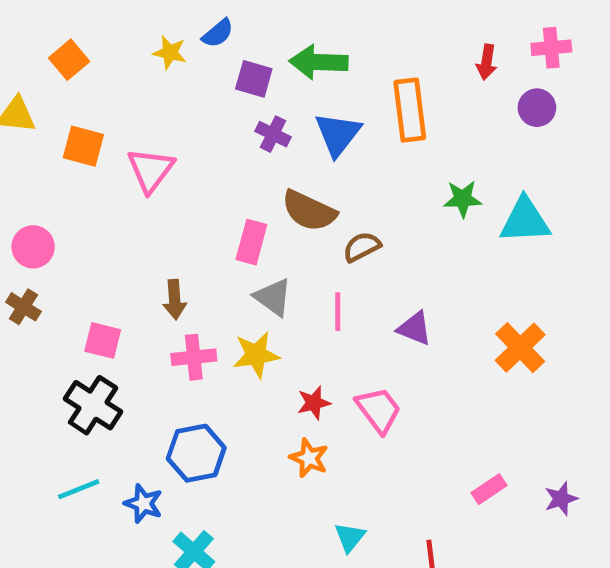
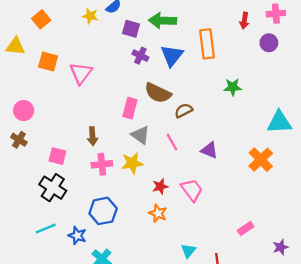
cyan triangle: (525, 220) -> (279, 122), moved
pink line: (338, 312) -> (172, 142), turned -30
purple star: (561, 499) -> (281, 247), moved
cyan triangle: (350, 537) -> (188, 251), moved

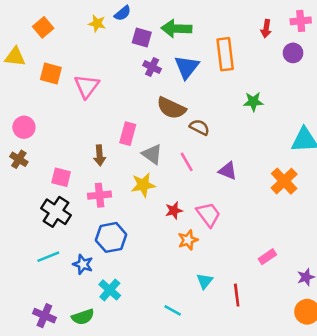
pink rectangle: (130, 108) -> (128, 134), moved
brown semicircle: (184, 111) -> (199, 127), turned 54
pink cross: (102, 164) -> (100, 195), moved
orange star: (158, 213) -> (188, 240), moved, turned 30

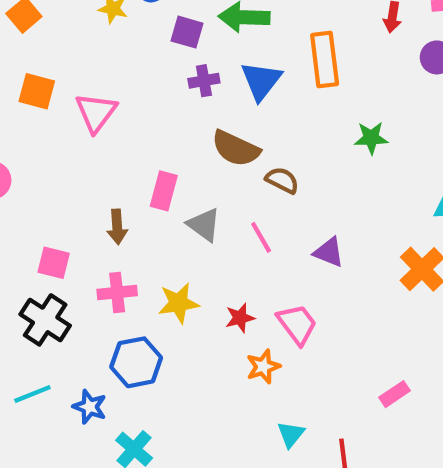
purple cross: (152, 67) -> (204, 81), turned -36
yellow star: (143, 185) -> (179, 303), moved

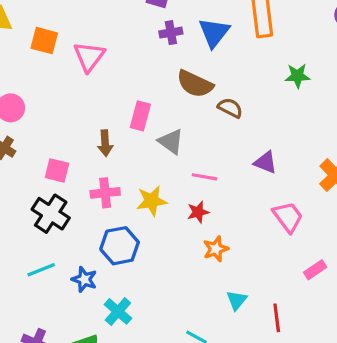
pink line: (261, 237) -> (205, 177), moved, turned -50
pink trapezoid: (297, 324) -> (288, 217), moved

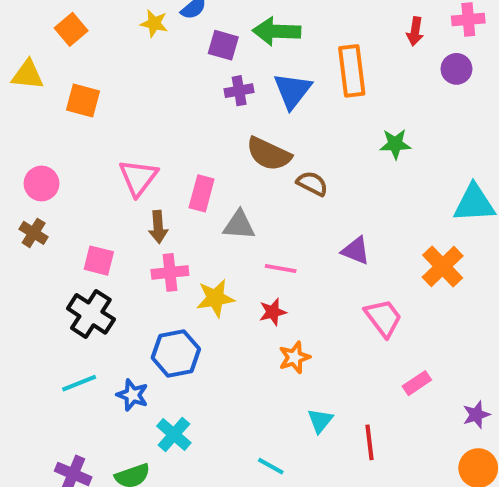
pink triangle: (89, 57) -> (138, 178), moved
gray triangle: (171, 142) -> (239, 225), turned -32
pink cross: (105, 193) -> (170, 272), moved

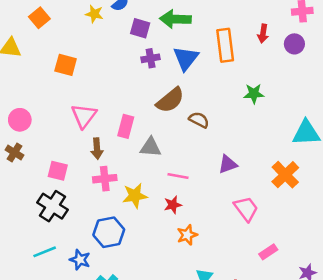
red arrow: (415, 31) -> (263, 33), moved
orange square: (83, 101) -> (66, 65), moved
brown semicircle: (269, 154) -> (170, 100), turned -64
purple triangle: (356, 251) -> (228, 164), turned -42

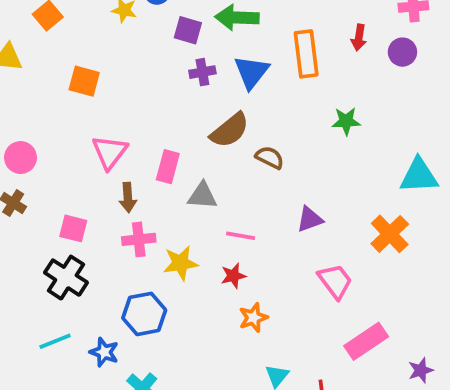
pink rectangle: (268, 252) -> (366, 341), size x1.6

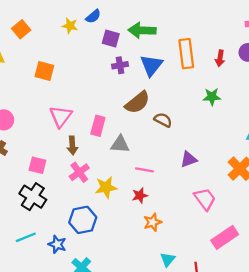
red arrow: (359, 37) -> (220, 58), moved
pink cross: (139, 239) -> (79, 172), turned -30

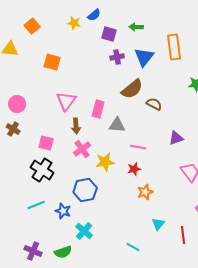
green arrow: (142, 30) -> (136, 27), size x0.6

